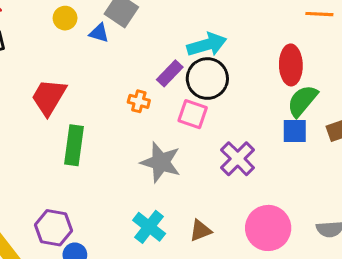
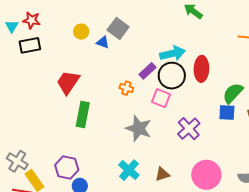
red ellipse: (291, 65) -> (201, 69), moved

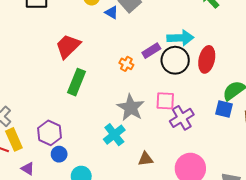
pink square: (161, 98) -> (165, 101), moved, turned -30
cyan cross: (129, 170) -> (114, 135), moved

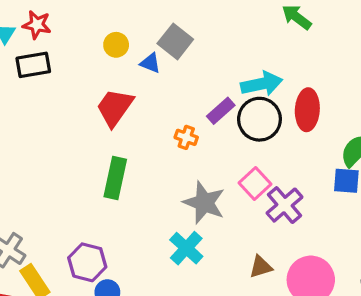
red trapezoid: (68, 46) -> (115, 107), moved
pink square: (165, 101) -> (255, 183), turned -36
brown triangle: (146, 159) -> (261, 267), moved

